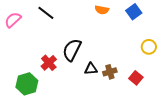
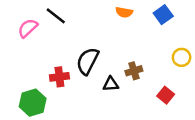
pink semicircle: (13, 20) -> (28, 28), moved
red cross: (49, 63) -> (59, 77), turned 35
brown cross: (110, 72) -> (134, 71), moved

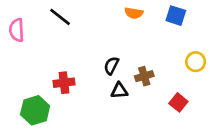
blue square: (163, 15) -> (176, 16), turned -36
pink semicircle: (28, 28) -> (17, 30), moved, turned -50
black semicircle: (88, 61) -> (111, 66), moved, size x0.6

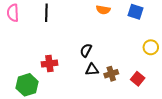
black line: (60, 17) -> (46, 13), turned 54
pink semicircle: (17, 30) -> (13, 13), moved
brown cross: (144, 76) -> (111, 74), moved

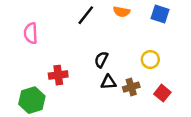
pink semicircle: (13, 13) -> (31, 33), moved
black line: (46, 13) -> (86, 15), moved, turned 36
yellow circle: (151, 47) -> (150, 60), moved

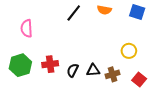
black semicircle: (101, 60) -> (73, 70), moved
green hexagon: (32, 100) -> (20, 65), moved

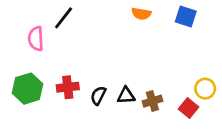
black line: (74, 13) -> (64, 18), moved
yellow circle: (129, 51) -> (205, 89), moved

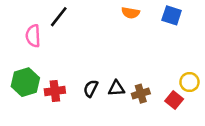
red cross: (68, 87) -> (55, 91), moved

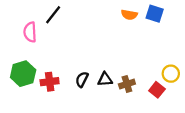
orange semicircle: (131, 13) -> (129, 15), moved

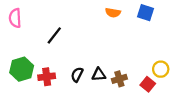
black line: (53, 15) -> (54, 35), moved
orange semicircle: (129, 15) -> (113, 13), moved
pink semicircle: (30, 32) -> (15, 18), moved

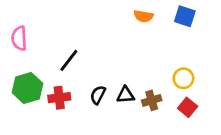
pink semicircle: (15, 18) -> (19, 38), moved
black line: (54, 35) -> (69, 60), moved
yellow circle: (161, 69) -> (183, 78), moved

